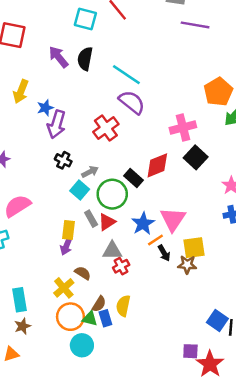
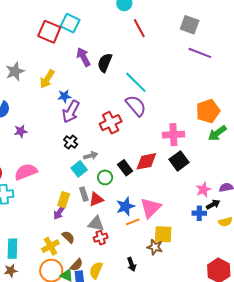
cyan square: (85, 19) -> (70, 23), moved
green circle: (112, 194) -> (105, 177), size x0.6
black arrow: (164, 253) -> (132, 264), moved

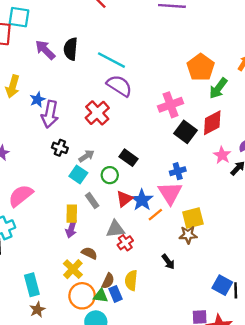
red diamond: (146, 161) -> (212, 123), moved
red triangle: (96, 199) -> (124, 199), moved
blue cross: (199, 213) -> (178, 171), moved

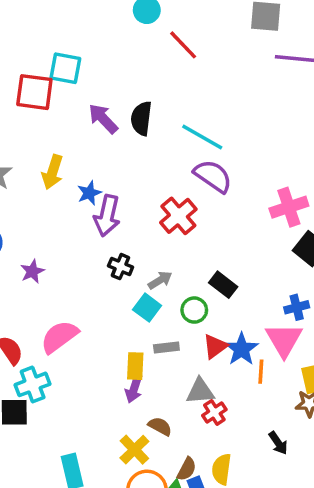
gray rectangle: (92, 201) -> (166, 347), turned -63
orange line: (155, 215) -> (261, 372), turned -49

